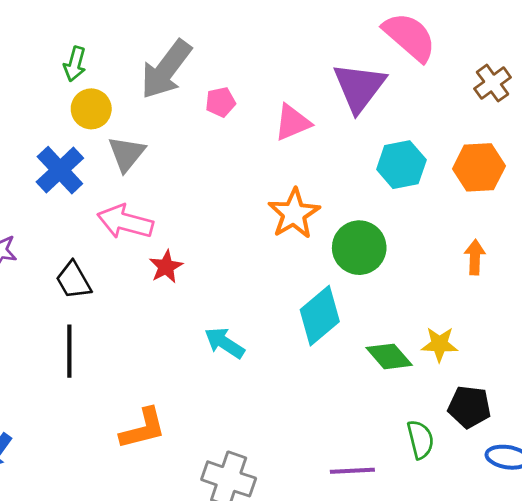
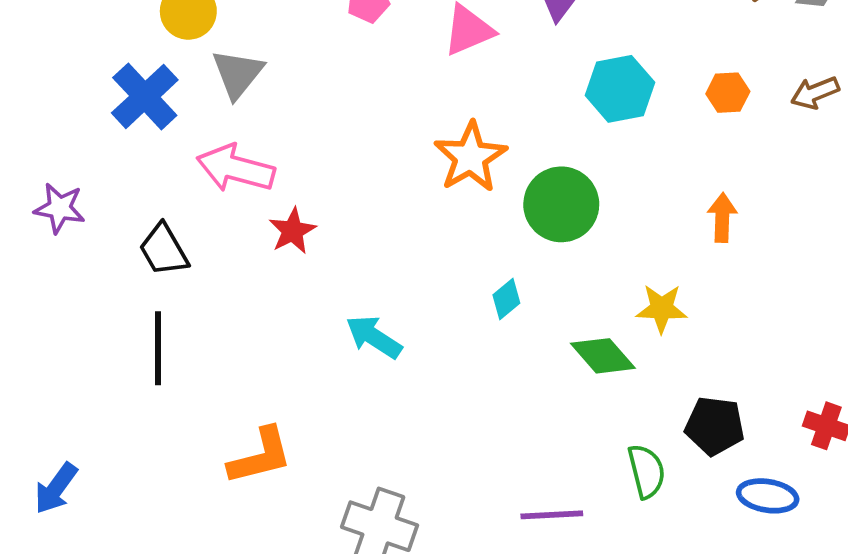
orange hexagon: (479, 167) -> (728, 93), size x0.6
cyan diamond: (320, 316) -> (506, 299), size x0.5
yellow star: (439, 344) -> (662, 308), moved

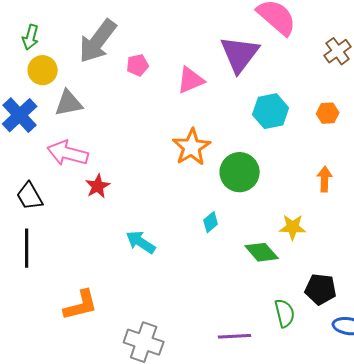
gray triangle: (238, 74) -> (69, 103), turned 40

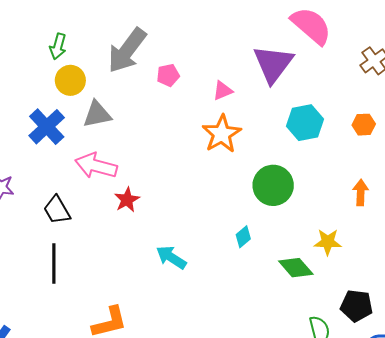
pink triangle: (191, 80) -> (223, 91), size x0.7
orange star: (192, 147) -> (222, 134), moved

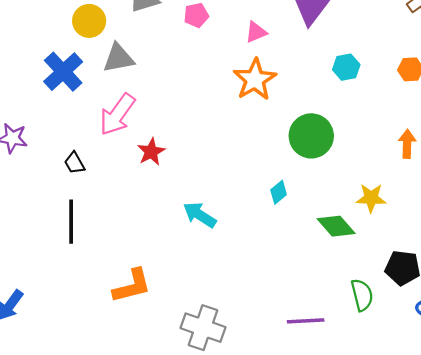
cyan hexagon: (305, 123) -> (346, 67), size x0.7
pink arrow: (96, 166) -> (117, 114), turned -69
black trapezoid: (57, 210) -> (74, 163), size x0.7

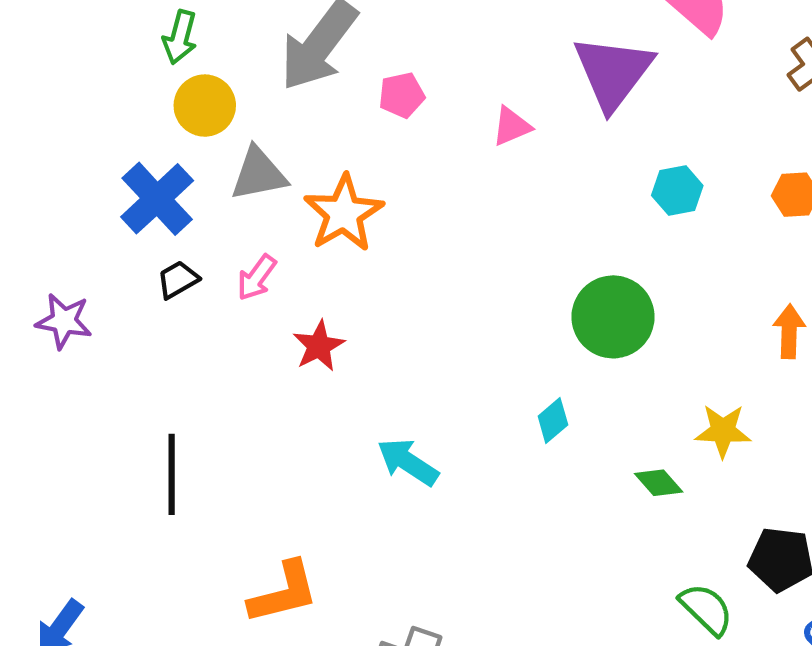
orange star: (255, 80) -> (344, 213), moved
pink arrow: (117, 114) -> (257, 278), size x0.6
black trapezoid: (74, 163) -> (178, 280), moved, turned 90
green diamond: (336, 226) -> (659, 483), size x0.7
green semicircle: (362, 295) -> (706, 609), turned -32

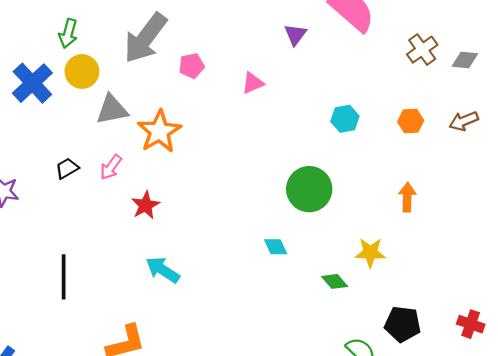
purple triangle: (613, 72) -> (295, 35), moved, size x0.5
blue cross: (157, 199) -> (32, 83), moved
cyan diamond: (553, 421) -> (276, 247), turned -75
cyan arrow: (408, 462) -> (163, 270), moved

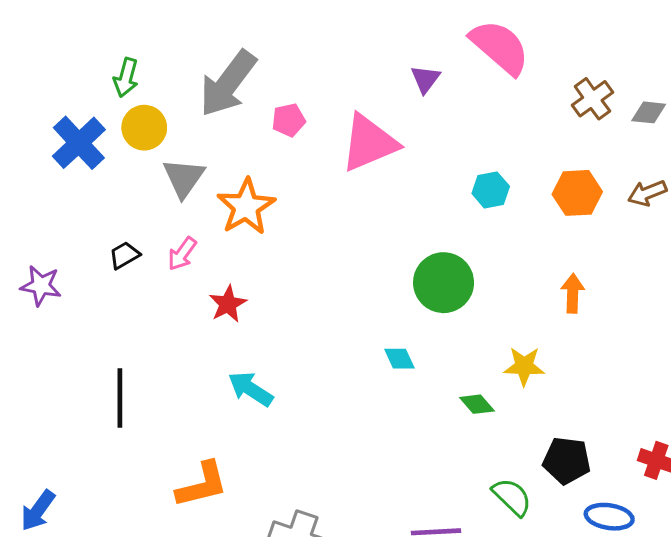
pink triangle: (253, 83) -> (369, 143), size x2.0
gray triangle: (112, 110) -> (184, 178), turned -44
orange hexagon: (411, 121) -> (577, 193), size x1.4

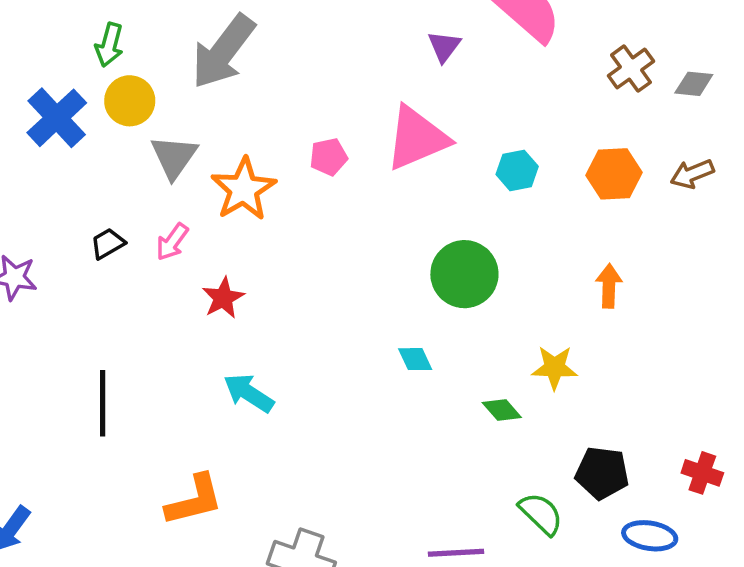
pink pentagon: (289, 120) -> (329, 157), moved
pink triangle: (369, 143) -> (417, 138), moved

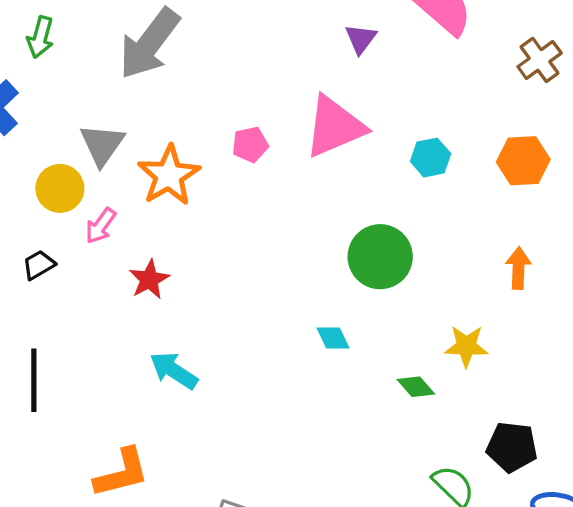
yellow circle: (130, 101) -> (60, 188), moved
black trapezoid: (108, 244) -> (39, 265), moved

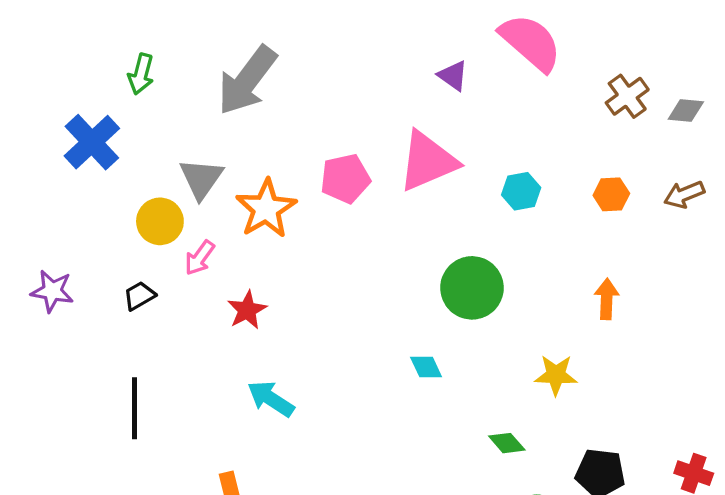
purple triangle: (361, 39) -> (453, 76), turned -32
pink pentagon: (250, 145) -> (345, 179), size x1.4
orange hexagon: (523, 161) -> (611, 194), size x0.7
green diamond: (416, 387) -> (507, 443), moved

